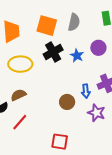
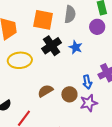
purple circle: (98, 48) -> (97, 27), moved
brown semicircle: (18, 95) -> (45, 91), moved
purple star: (96, 113) -> (89, 103), moved, turned -30

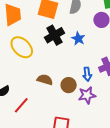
yellow ellipse: (20, 60) -> (22, 47), turned 45
brown semicircle: (45, 91) -> (45, 80), turned 42

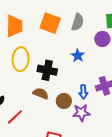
black cross: (54, 35) -> (47, 70), moved, turned 36
yellow ellipse: (22, 47) -> (21, 59), turned 45

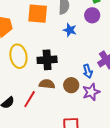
blue star: (78, 56) -> (70, 30), moved
red line: (15, 117) -> (30, 99), moved

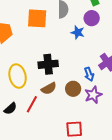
blue star: (70, 30) -> (78, 32), moved
yellow ellipse: (18, 56) -> (18, 76), moved
brown semicircle: (47, 84) -> (49, 88), turned 147

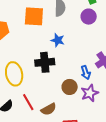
blue star: (78, 32) -> (58, 40), moved
brown semicircle: (49, 88) -> (49, 109), moved
red line: (32, 104) -> (28, 102), turned -60

